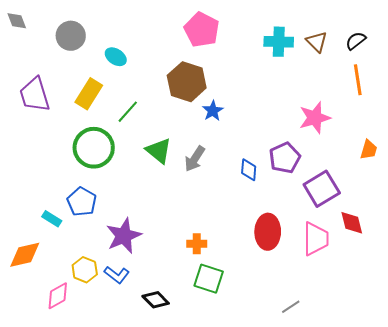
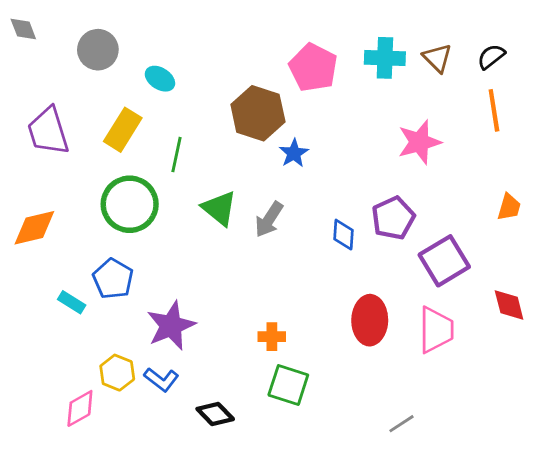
pink pentagon: (202, 30) -> (313, 68), moved
green line: (128, 112) -> (177, 155), turned -30
pink star: (315, 118) -> (419, 142), moved
red diamond: (352, 223) -> (509, 305), moved
orange diamond: (25, 255) -> (34, 228), moved

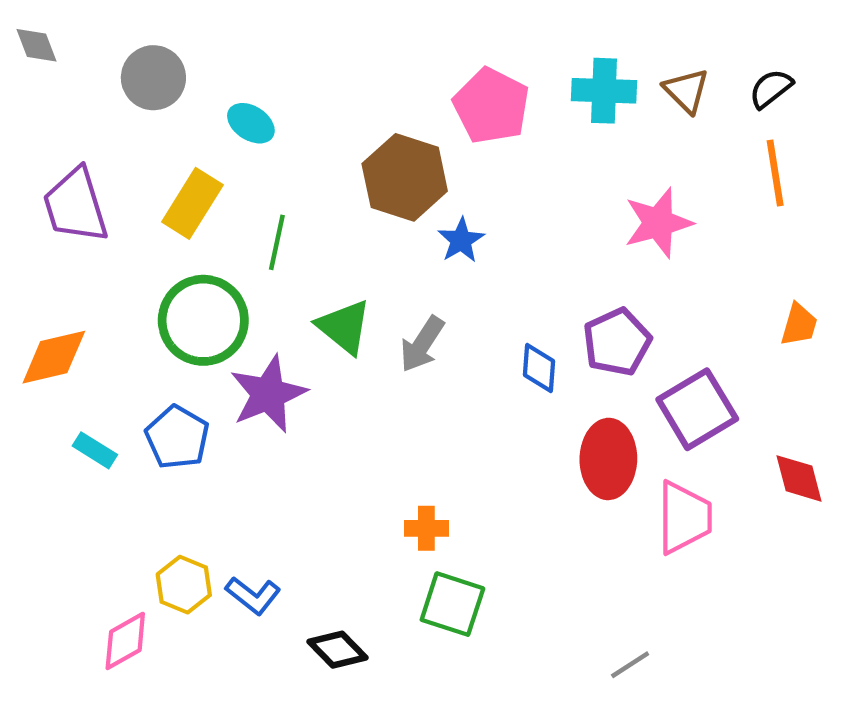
cyan rectangle: (72, 302) -> (95, 450), moved
red ellipse: (370, 320) -> (608, 459), moved
purple star: (171, 326) -> (268, 394), moved

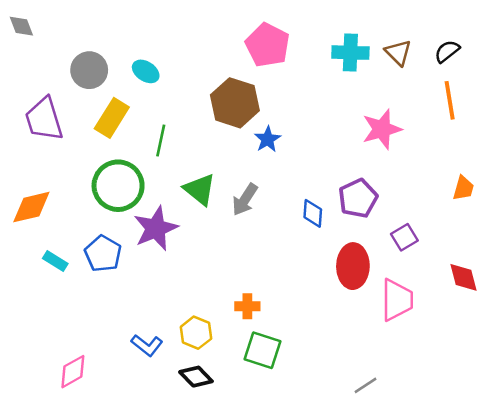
gray circle: (153, 78) -> (89, 70), moved
pink pentagon: (491, 106) -> (268, 45), moved
purple square: (697, 409) -> (404, 237), size x0.6
yellow hexagon: (184, 585) -> (196, 333), moved

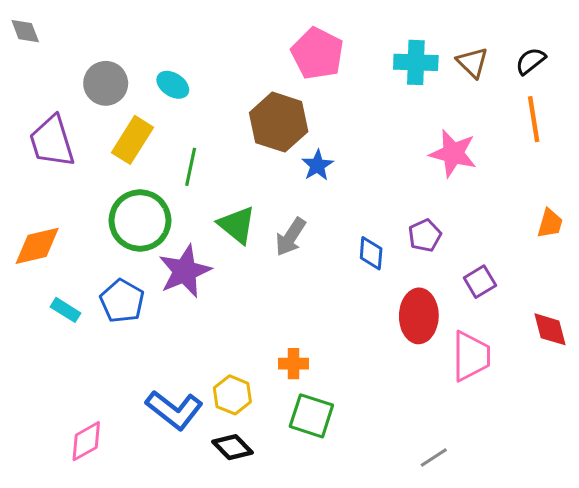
pink star: (382, 129) -> (453, 153), turned 30
purple pentagon: (358, 198) -> (425, 235), size x0.7
blue L-shape: (147, 345) -> (174, 410), size x1.5

